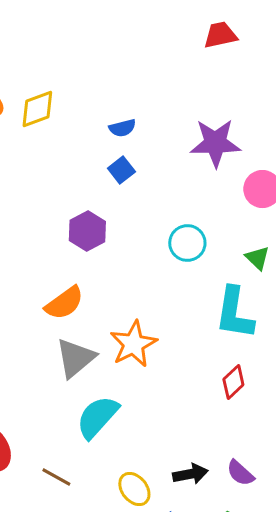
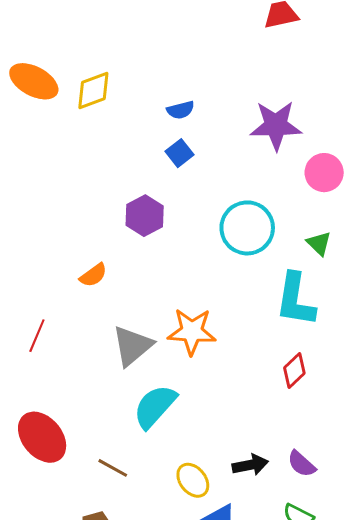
cyan circle: (187, 243) -> (247, 228), size x1.4
orange semicircle: (64, 303) -> (93, 275), moved, size x0.7
orange star: (133, 344) -> (192, 332), turned 30

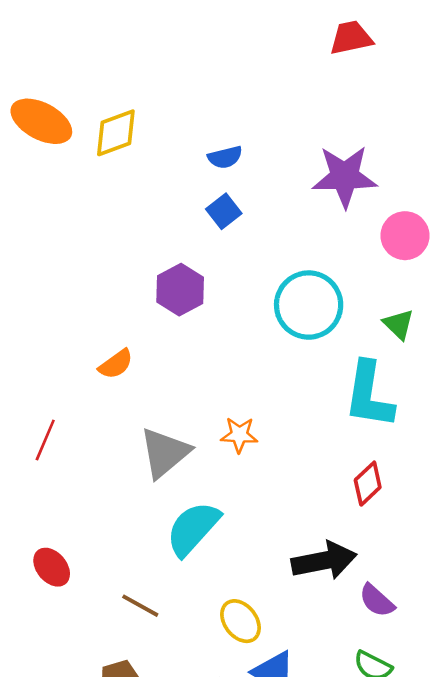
orange star: (192, 332) -> (239, 435), size x0.6
red ellipse: (42, 437) -> (52, 567), size x0.6
black arrow: (250, 465) -> (324, 561), moved, size x1.4

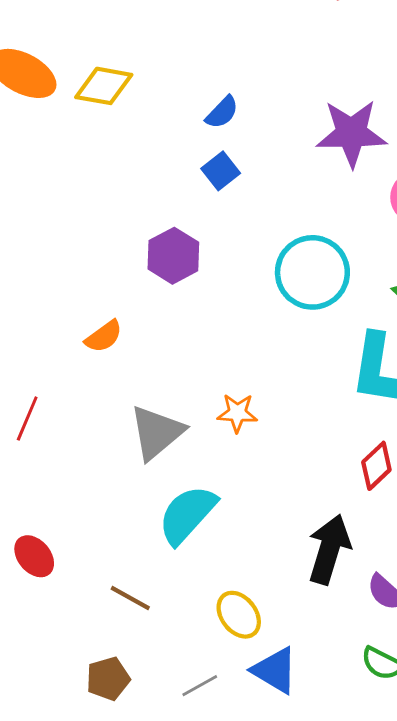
yellow diamond: (116, 133) -> (104, 86), turned 30
blue semicircle: (225, 157) -> (222, 112), turned -32
black arrow: (324, 561) -> (329, 549), turned -62

